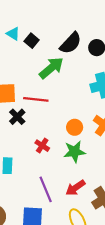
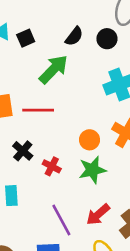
black square: (32, 41) -> (26, 38), turned 32
black semicircle: (71, 43) -> (74, 36), size x0.7
black cross: (17, 117) -> (23, 151), moved

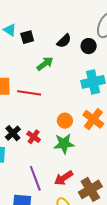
green arrow: (53, 69) -> (45, 64), size x0.7
black cross: (23, 151) -> (13, 133), moved

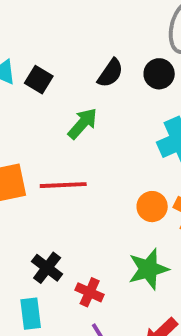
black square: (27, 37) -> (39, 80), turned -32
orange circle: (65, 121) -> (152, 207), moved
red cross: (34, 137) -> (90, 292), moved

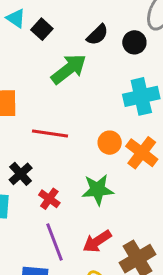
green arrow: (83, 123) -> (69, 69), size x1.4
red line: (63, 185) -> (50, 134), moved

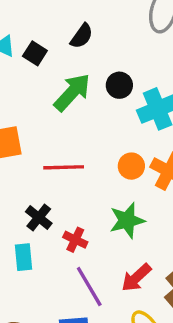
black semicircle: (97, 35) -> (82, 36), moved
black circle: (134, 42) -> (119, 85), moved

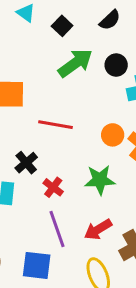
black semicircle: (82, 36) -> (110, 20), moved
black square: (35, 53) -> (62, 26), moved

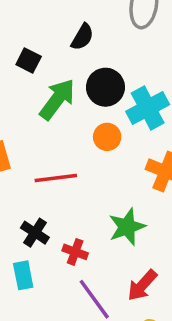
black circle: (116, 65) -> (105, 87), size x1.4
orange circle: (113, 135) -> (107, 137), moved

